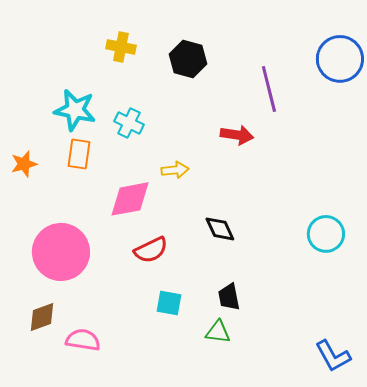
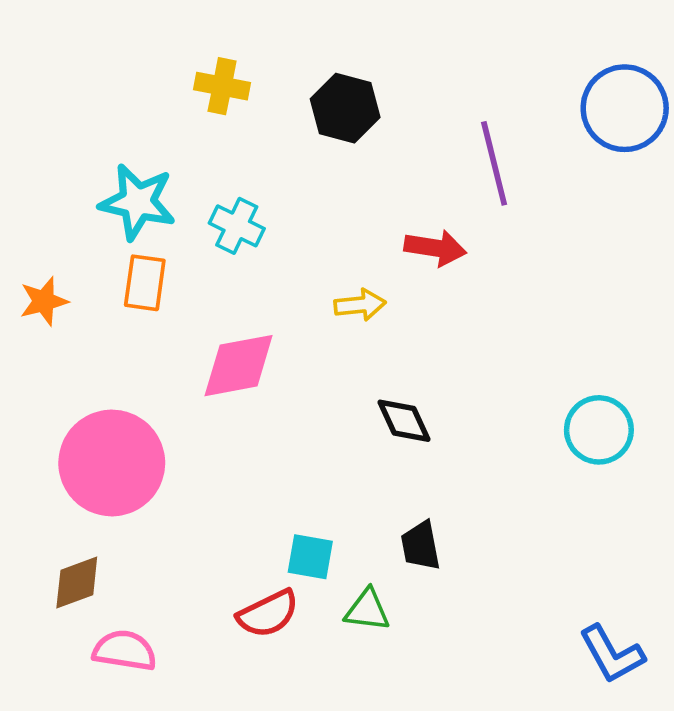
yellow arrow: (175, 170) -> (360, 305), moved
red semicircle: (151, 250) -> (268, 614), moved
green triangle: (218, 332) -> (367, 610), moved
pink semicircle: (83, 340) -> (125, 650), moved

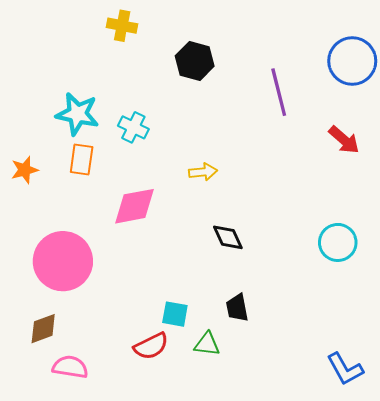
yellow cross: (222, 86) -> (122, 26), moved
red arrow: (435, 248) -> (344, 140), moved, turned 32

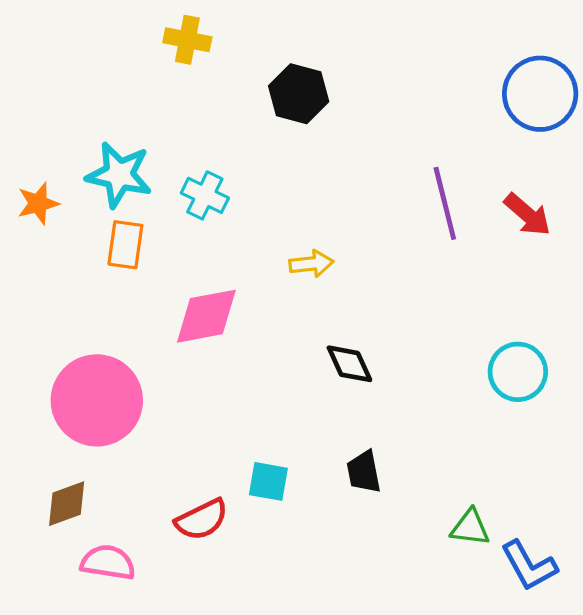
purple line: (279, 92) -> (445, 203), moved
orange star: (25, 170) -> (38, 203), moved
green triangle: (207, 344) -> (470, 528), moved
red semicircle: (151, 346) -> (202, 520), moved

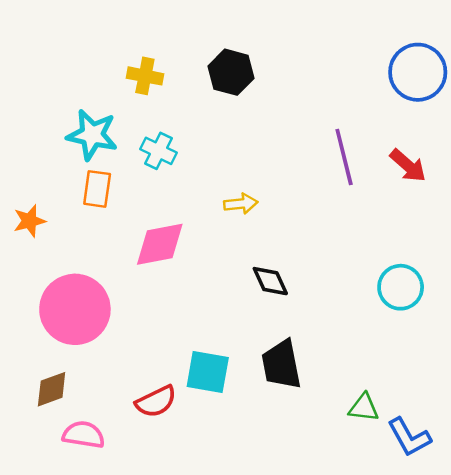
yellow cross: (187, 40) -> (145, 76), moved
orange star: (38, 203) -> (29, 221), moved
black trapezoid: (364, 472) -> (281, 365), size x1.5
cyan square: (268, 481) -> (208, 372), size x1.4

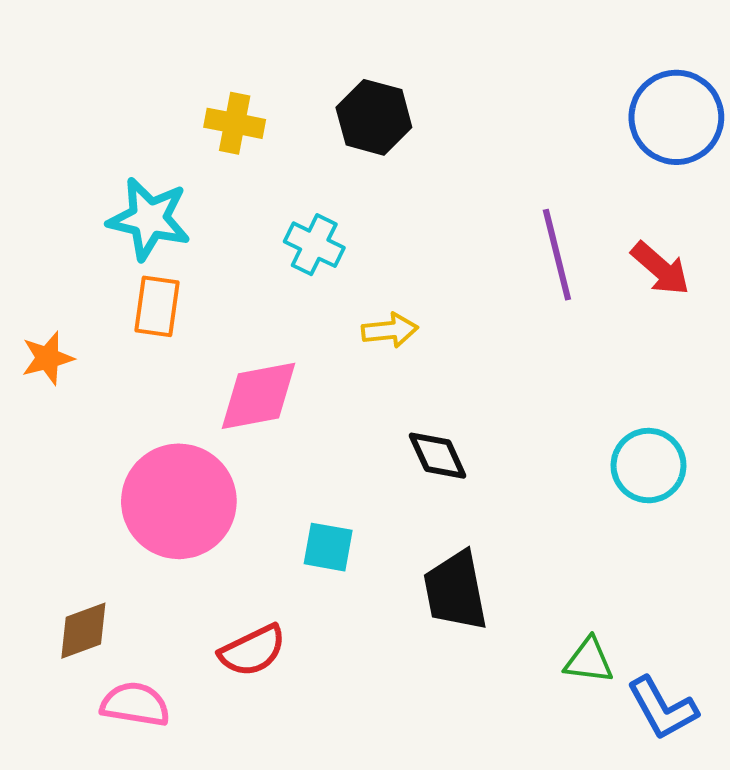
cyan cross: (158, 151) -> (314, 245), moved
pink circle: (75, 309) -> (179, 501), moved
cyan square: (208, 372) -> (328, 547), moved, size x0.7

